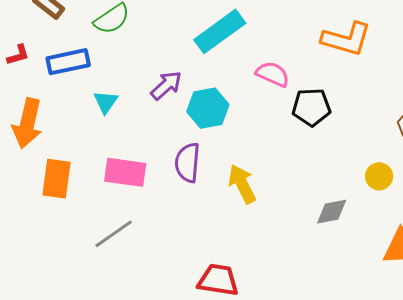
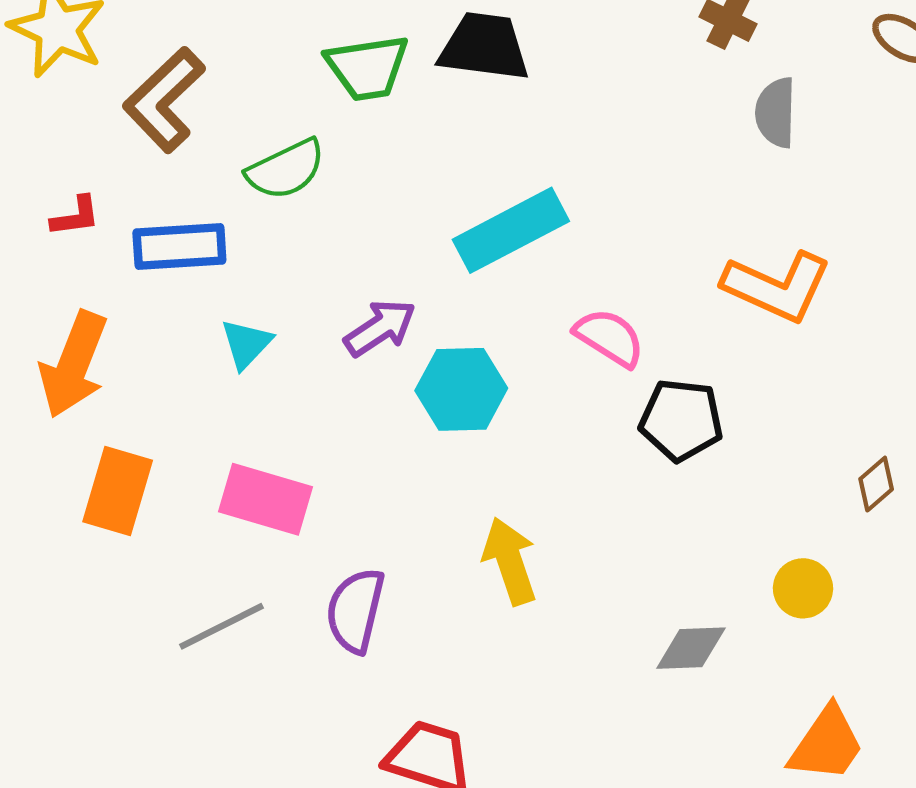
purple semicircle: (188, 163) -> (355, 610), moved

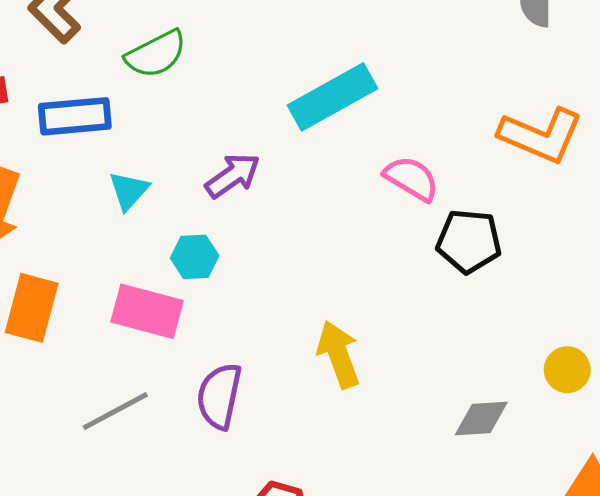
cyan hexagon: (461, 389) -> (195, 257), moved, size x0.7

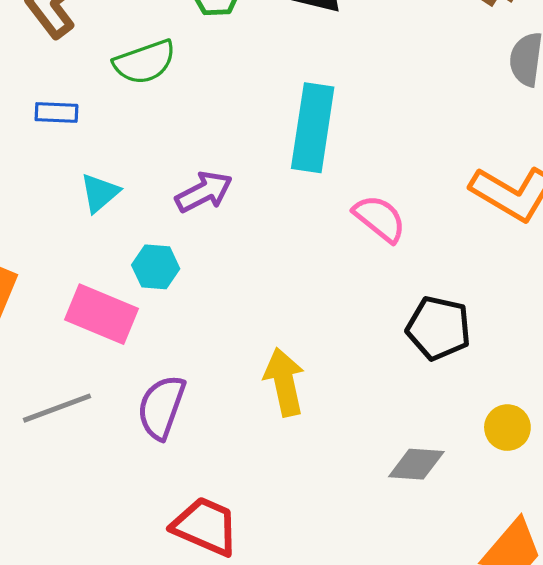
cyan rectangle: (333, 97) -> (313, 128), turned -60
blue rectangle: (75, 116) -> (56, 112), size x0.6
black pentagon: (469, 241) -> (439, 328), moved

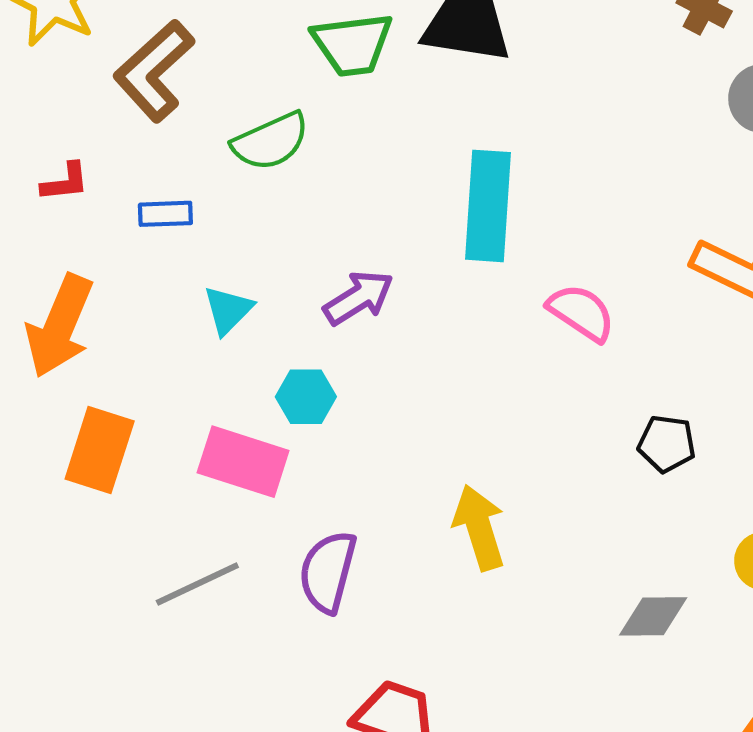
black pentagon: (439, 328) -> (667, 444), size x0.7

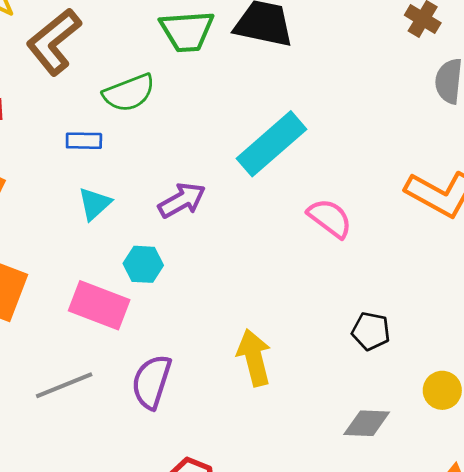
cyan rectangle: (488, 206) -> (271, 144), turned 42
blue rectangle: (165, 214) -> (84, 141), moved
black pentagon: (667, 444) -> (371, 331), moved

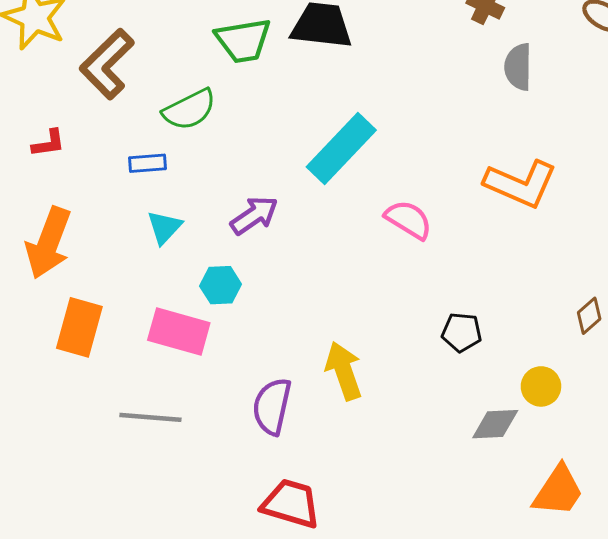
purple semicircle: (152, 382) -> (272, 406), moved
gray line: (64, 385) -> (150, 417), turned 32
gray diamond: (367, 423) -> (495, 424), moved

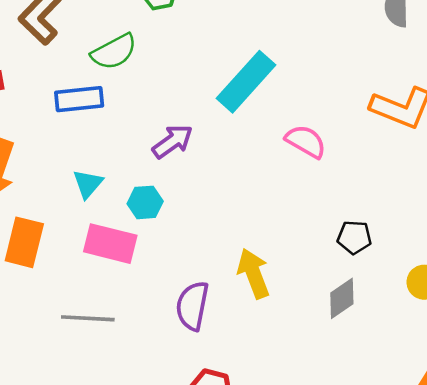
blue rectangle: (147, 163) -> (79, 99), size x1.5
cyan triangle: (164, 227) -> (88, 184), moved
gray diamond: (495, 424) -> (342, 298), moved, turned -30

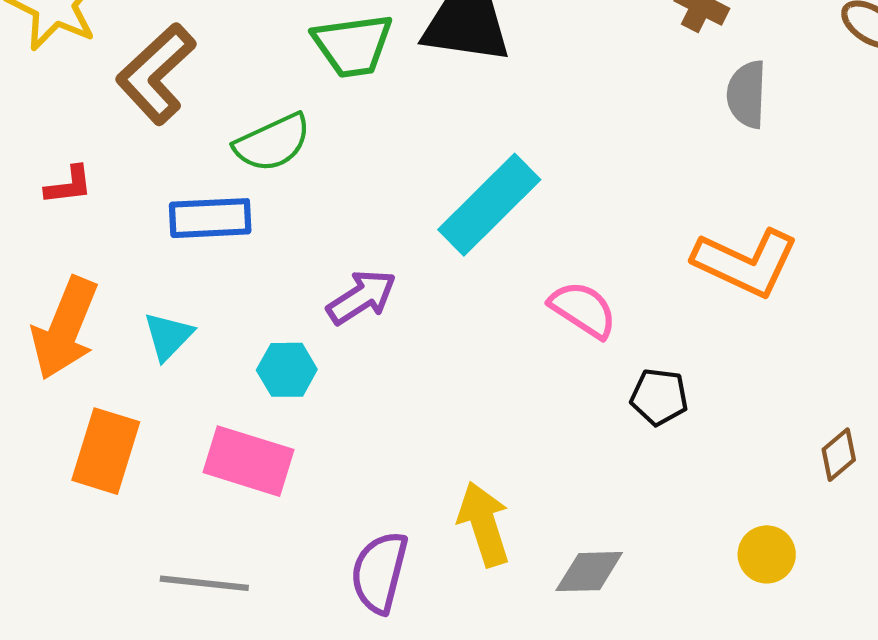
cyan triangle: (88, 184) -> (168, 336), moved
cyan hexagon: (145, 202) -> (287, 370), moved
black pentagon: (354, 237) -> (659, 397), moved
gray diamond: (342, 298) -> (589, 572), moved, turned 30

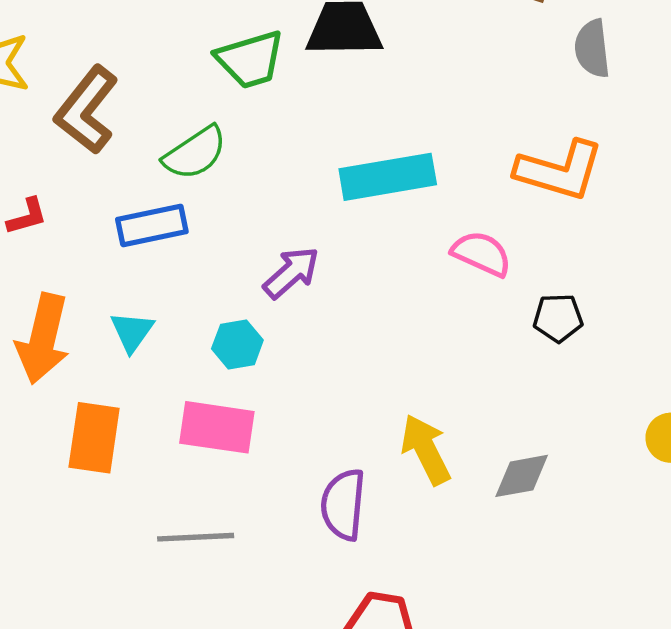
cyan rectangle: (489, 205) -> (388, 177), turned 44
orange L-shape: (746, 263) -> (559, 170), moved

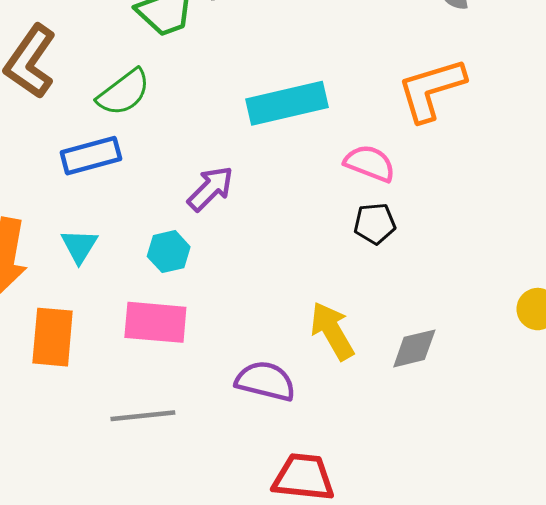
orange L-shape: (559, 170) -> (431, 90), turned 150
black pentagon: (558, 318) -> (375, 224), moved
purple semicircle: (343, 505) -> (265, 381), turned 102

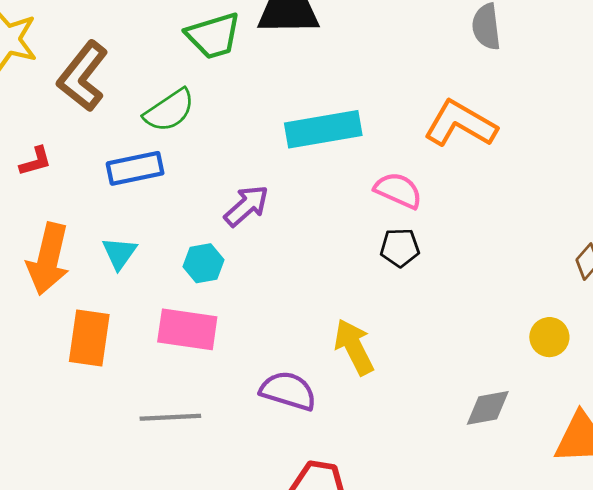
orange L-shape: (431, 90) -> (460, 124), turned 44
gray diamond: (414, 348) -> (488, 408), moved

